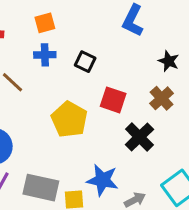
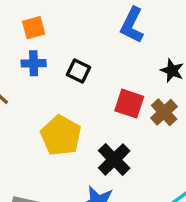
red square: (113, 100) -> (129, 104), moved
black cross: (139, 137) -> (114, 159), moved

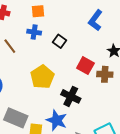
brown cross: (164, 112) -> (105, 74), turned 35
black cross: (114, 159) -> (71, 96), turned -30

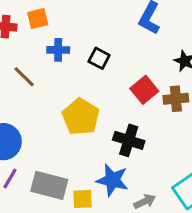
orange square: (38, 11) -> (38, 19), moved
red square: (85, 66) -> (144, 90), turned 30

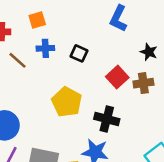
orange square: (38, 19) -> (37, 20), moved
brown line: (24, 77) -> (18, 60), moved

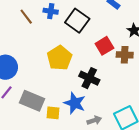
black square: (79, 53) -> (77, 21), size x1.6

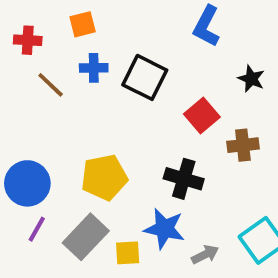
brown cross: (125, 55) -> (243, 145), moved
yellow pentagon: (59, 58) -> (104, 177), moved, turned 30
gray rectangle: (32, 101) -> (86, 237), turned -60

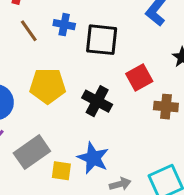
black square: (145, 77) -> (102, 40), turned -32
yellow pentagon: (104, 177) -> (48, 86), moved
black cross: (184, 179) -> (97, 101), moved

